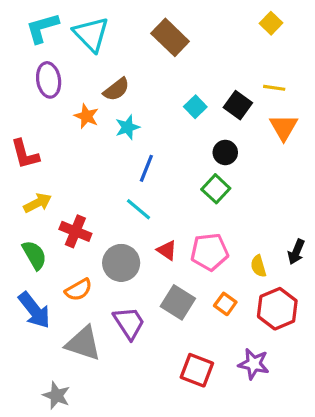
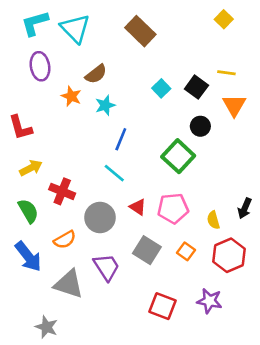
black circle: (225, 152) -> (200, 126), moved
green square: (216, 189) -> (178, 156), size x1.4

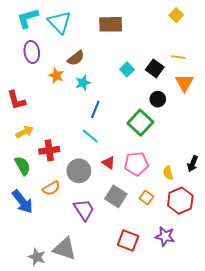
brown rectangle: (140, 31) -> (111, 24), turned -45
red cross: (62, 191) -> (49, 150), turned -30
gray triangle: (69, 284) -> (65, 249), moved

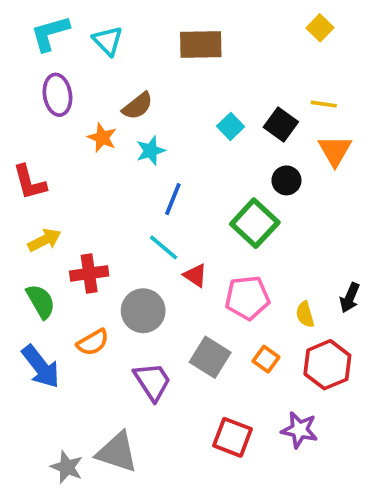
cyan triangle: (59, 22) -> (108, 41), size x0.7
red triangle: (109, 163) -> (195, 275), moved

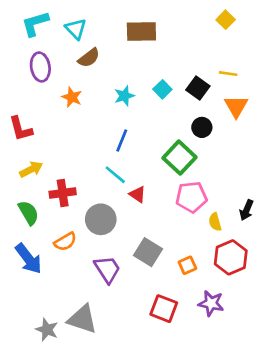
brown semicircle: (138, 106) -> (89, 58), moved
cyan star: (151, 151) -> (124, 96), moved
pink pentagon: (247, 298) -> (191, 197), moved
orange square: (266, 359) -> (187, 265), moved, turned 30

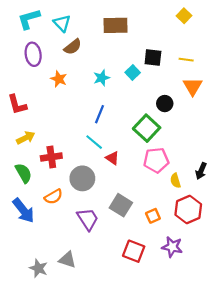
black square: (198, 88) -> (153, 58), moved, turned -30
gray triangle: (82, 319) -> (67, 260), size x0.7

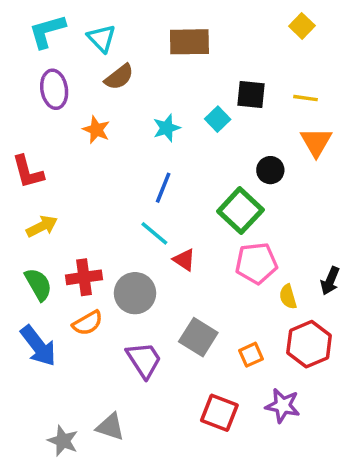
red cross: (51, 157) -> (84, 277), moved

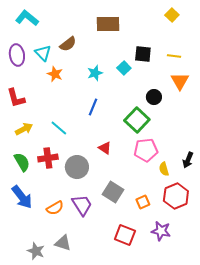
cyan L-shape: (47, 31) -> (27, 18), turned 55
cyan triangle: (102, 38) -> (43, 53), moved
purple ellipse: (54, 89) -> (17, 55), moved
cyan line: (154, 233) -> (59, 128), moved
orange semicircle: (88, 323) -> (55, 208), moved

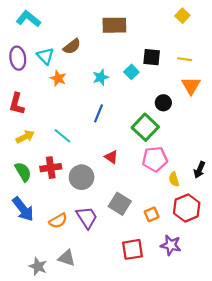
red L-shape: (16, 98) -> (17, 104), turned 30
red square: (125, 235) -> (133, 249), turned -30

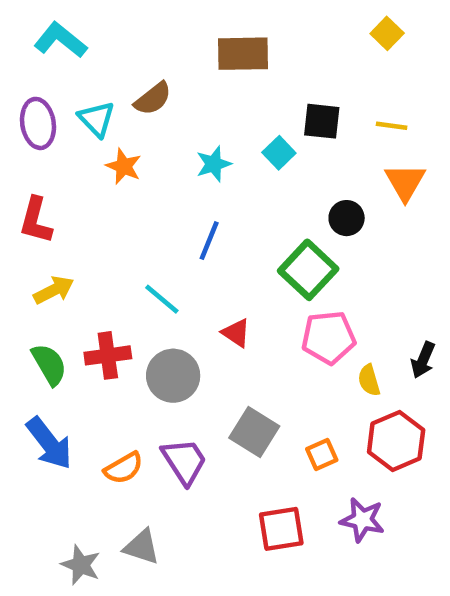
cyan line: (62, 136) -> (162, 299), moved

